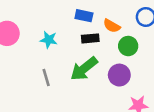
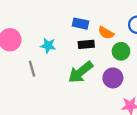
gray line: (46, 78) -> (32, 69), moved

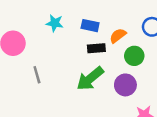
orange semicircle: (106, 33) -> (118, 36), turned 112
cyan star: (48, 46) -> (55, 23), moved

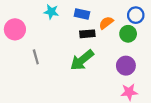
green circle: (134, 56) -> (128, 34), moved
purple circle: (125, 85) -> (126, 66), moved

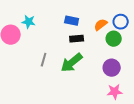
cyan star: (51, 12) -> (29, 22), moved
orange semicircle: (106, 23) -> (101, 25), moved
gray line: (36, 57) -> (44, 60), moved, turned 32

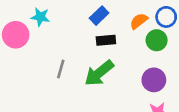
blue rectangle: (72, 21) -> (99, 16), turned -56

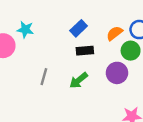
green arrow: (99, 73) -> (79, 80), size x0.7
purple circle: (154, 80) -> (117, 73), moved

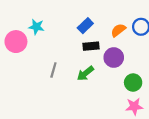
green circle: (131, 51) -> (133, 83), moved
purple circle: (117, 73) -> (114, 57), moved

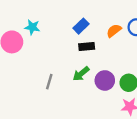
purple circle: (114, 57) -> (105, 80), moved
gray line: (53, 70) -> (49, 82), moved

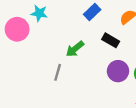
black rectangle: (87, 46) -> (111, 40), moved, turned 35
green arrow: (81, 74) -> (75, 49), moved

